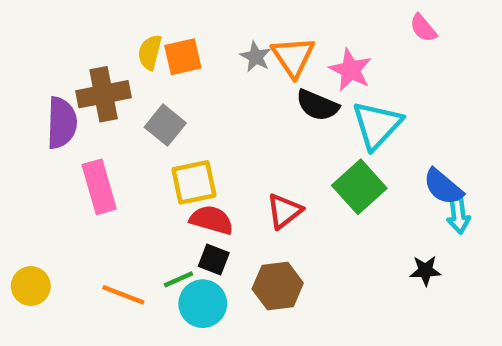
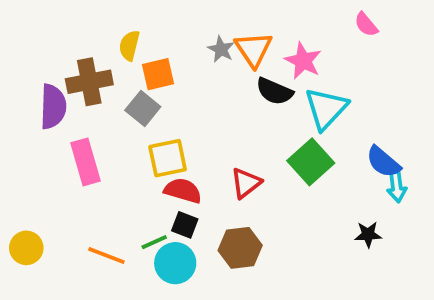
orange square: (183, 57) -> (158, 74), moved

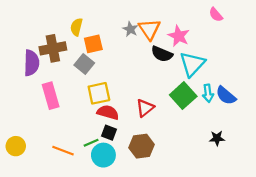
cyan arrow: (397, 187) -> (208, 93), moved

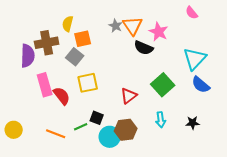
cyan triangle: (192, 64) -> (195, 59), moved
cyan arrow: (208, 93) -> (161, 120), moved
red semicircle: (108, 112) -> (62, 96), moved, turned 36
cyan circle: (103, 155) -> (110, 137), moved

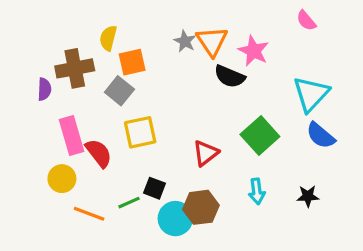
purple semicircle: (28, 56) -> (44, 89), size x0.6
yellow circle: (14, 130) -> (62, 179), moved

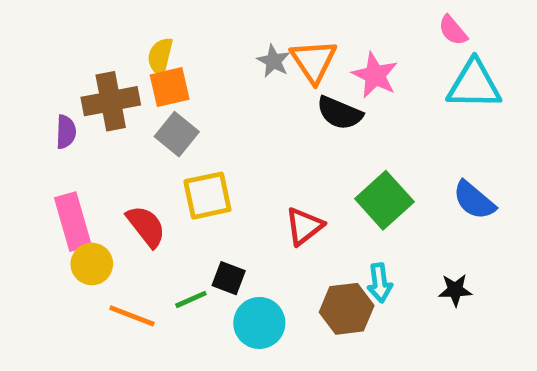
orange square: (132, 62) -> (170, 87), moved
cyan triangle: (311, 94) -> (474, 85), moved, turned 48
pink rectangle: (71, 135) -> (73, 222), moved
brown hexagon: (201, 207) -> (347, 309), moved

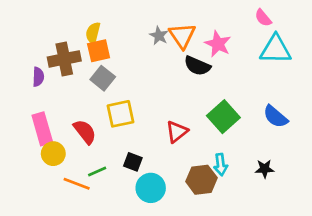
green line: (191, 299) -> (97, 171), moved

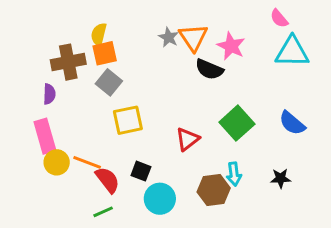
purple semicircle: (38, 77) -> (49, 94), moved
red semicircle: (85, 132) -> (107, 180), moved
green line: (97, 171) -> (103, 212), moved
orange line: (77, 184) -> (87, 162), moved

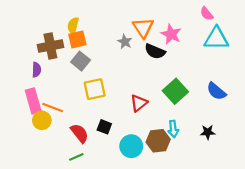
gray star: (169, 37) -> (125, 42), moved
orange line: (87, 162) -> (53, 107), moved
cyan circle: (160, 199) -> (131, 146), moved

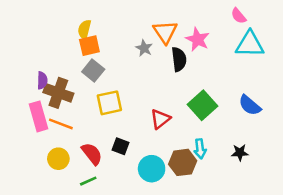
brown cross: (50, 46) -> (58, 93), moved, turned 30
black semicircle: (155, 51) -> (179, 59), turned -120
yellow circle: (42, 120) -> (58, 159), moved

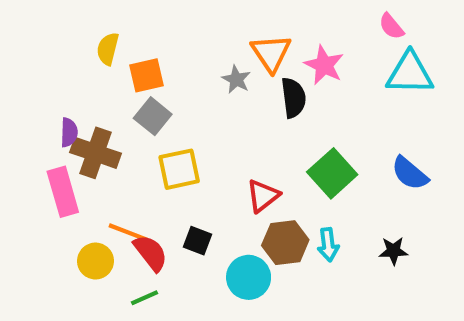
yellow semicircle: (84, 29) -> (108, 49), moved
orange line: (61, 124) -> (128, 232), moved
brown hexagon: (183, 162) -> (285, 243), moved

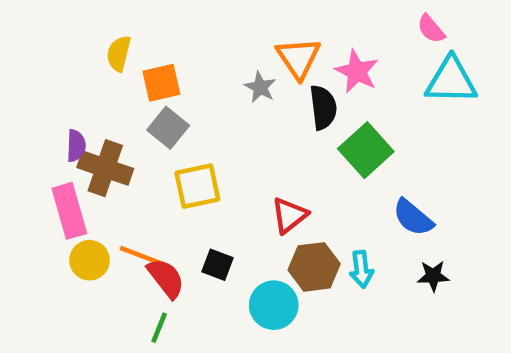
green square: (332, 173) -> (366, 150), moved
blue semicircle: (410, 173) -> (413, 218), moved
yellow circle: (95, 261) -> (90, 260), moved
green line: (144, 298) -> (159, 328), turned -44

